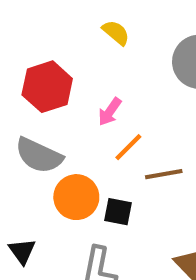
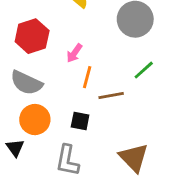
orange line: (128, 147) -> (87, 77), turned -30
orange circle: (76, 197) -> (35, 120), moved

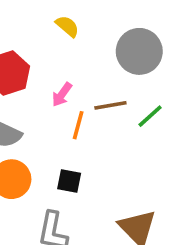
brown line: (111, 95) -> (110, 105), moved

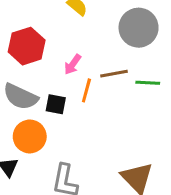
green line: (150, 116) -> (148, 83), turned 45
black square: (69, 181) -> (56, 104), moved

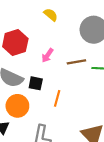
orange line: (86, 90) -> (57, 98), moved

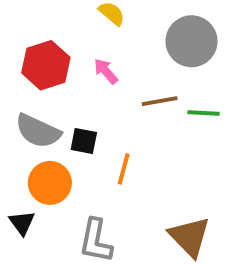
pink arrow: (47, 55) -> (106, 71), moved, turned 104

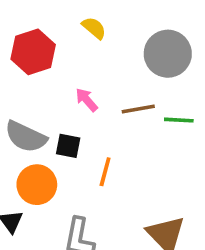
red hexagon: (46, 65) -> (33, 52), moved
pink arrow: (106, 71) -> (87, 100), moved

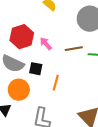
red hexagon: (33, 52) -> (22, 37), moved

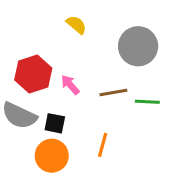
orange line: (56, 83) -> (103, 145), moved
orange circle: (19, 90) -> (52, 156), moved

